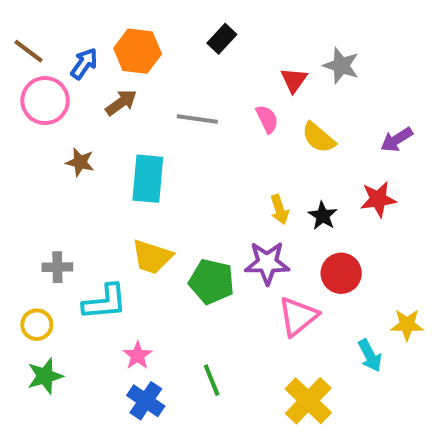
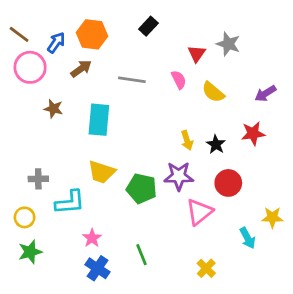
yellow cross: (308, 401) -> (206, 268), size x0.6

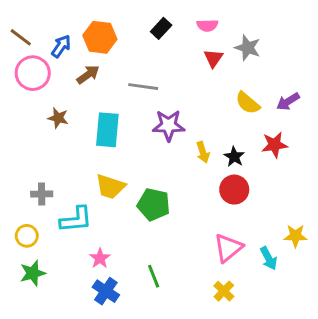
pink semicircle: (179, 80) -> (207, 25), moved, turned 114
yellow semicircle: (213, 92) -> (248, 103), moved
purple star: (179, 176) -> (169, 125), moved
red circle: (228, 183) -> (234, 190), moved
pink triangle: (199, 212) -> (228, 248), moved

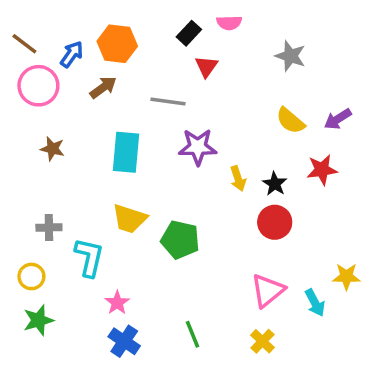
pink semicircle: (207, 25) -> (229, 23), moved
red triangle: (213, 58) -> (206, 66), moved
brown star: (58, 118) -> (52, 149), moved
cyan L-shape: (76, 219) -> (89, 257), turned -72
green line: (154, 276) -> (192, 334), moved

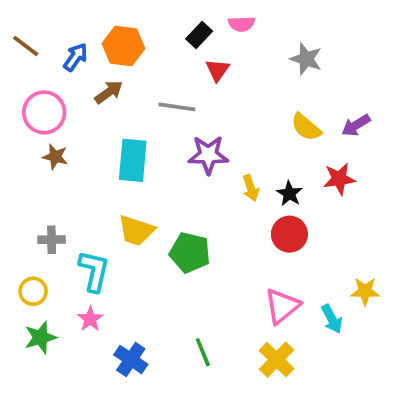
pink circle: (38, 86) -> (44, 112), moved
pink star: (117, 303) -> (90, 319), moved
yellow cross: (262, 341) -> (277, 360), size x1.4

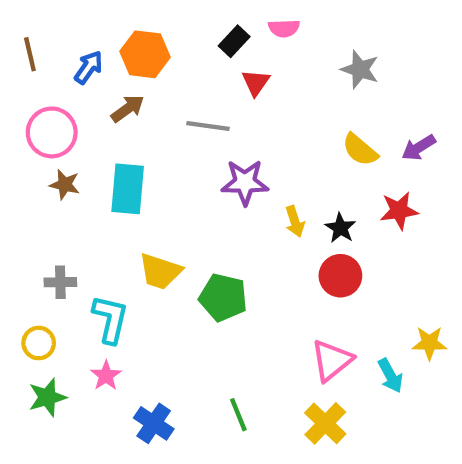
brown line: (26, 46) -> (30, 54), turned 40
cyan rectangle: (133, 160) -> (128, 189), moved

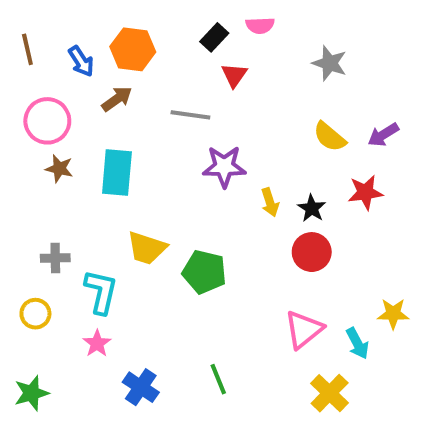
blue arrow: (89, 67) -> (81, 61), turned 112
green star: (47, 397) -> (31, 393), moved
yellow cross: (325, 423) -> (330, 393), moved

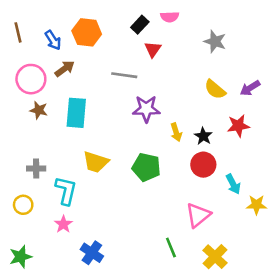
brown arrow: (117, 99) -> (65, 69), moved
green pentagon: (204, 272) -> (146, 167), moved
cyan arrow: (357, 343) -> (233, 184), moved
green line: (218, 379) -> (171, 248), moved

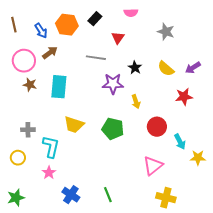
black rectangle: (140, 25) -> (95, 19), moved
black star: (203, 136) -> (135, 68), moved
green line: (171, 248) -> (108, 195), moved
yellow cross: (215, 257) -> (166, 198), turned -30

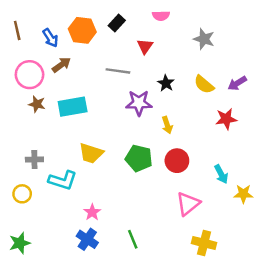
cyan rectangle: (59, 87) -> (73, 107), turned 75
red circle: (157, 127) -> (177, 161), moved
cyan L-shape: (51, 147) -> (63, 180), turned 95
pink star: (49, 173) -> (92, 212), moved

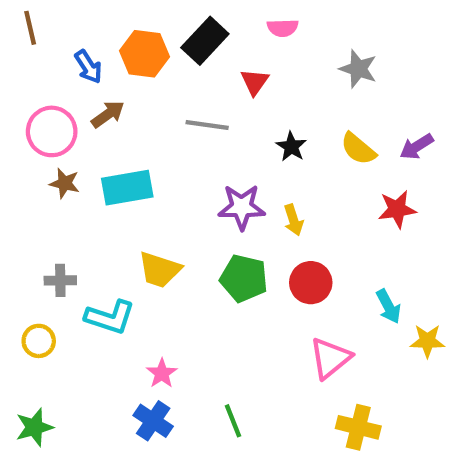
black rectangle: (117, 23) -> (205, 41), size x1.5
brown line: (17, 30) -> (30, 28), moved
purple star: (139, 103) -> (242, 207), moved

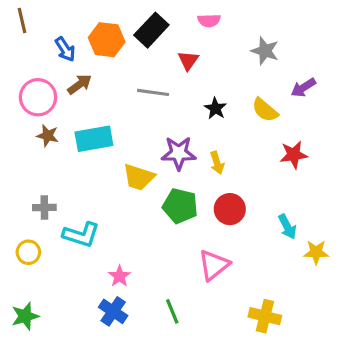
purple arrow: (417, 147) -> (303, 88), moved
yellow trapezoid: (160, 270) -> (139, 177), moved
pink triangle: (330, 358) -> (214, 265), moved

